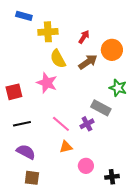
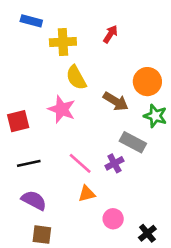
red arrow: (84, 37) -> (110, 34), moved
orange circle: (112, 50) -> (147, 82), moved
brown arrow: (88, 62) -> (116, 101), moved, turned 66
black cross: (112, 177) -> (147, 233), turned -32

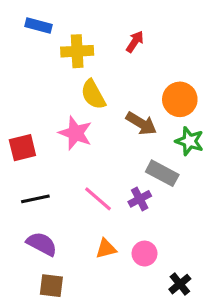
orange triangle: (87, 194) -> (106, 249), moved
pink circle: (113, 219) -> (145, 254), moved

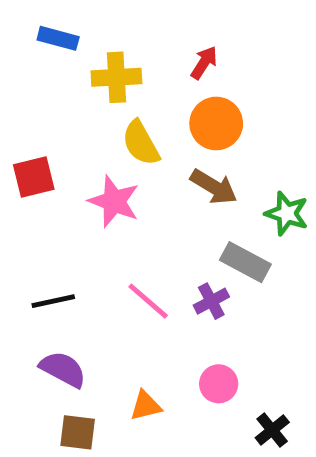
orange circle: (180, 99) -> (216, 123), moved
red square: (22, 148) -> (34, 177), moved
orange triangle: (106, 249) -> (146, 406), moved

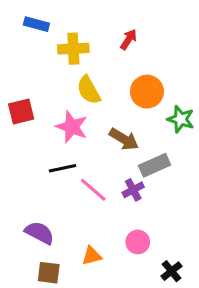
orange circle: (216, 123) -> (147, 92), moved
brown arrow: (214, 187) -> (124, 139), moved
green star: (287, 214) -> (181, 119), moved
gray rectangle: (245, 262) -> (155, 165), turned -52
black line: (53, 301) -> (63, 168), moved

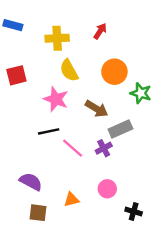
blue rectangle: (36, 24) -> (13, 25), moved
red square: (21, 112) -> (16, 75), moved
black cross: (171, 271) -> (134, 211), turned -35

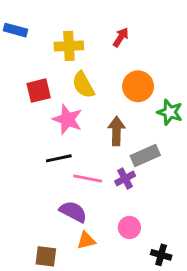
red square: (16, 75) -> (39, 91), moved
brown arrow: (97, 109) -> (116, 131), turned -120
pink line: (73, 148) -> (88, 179), turned -30
purple semicircle: (31, 182) -> (73, 212), moved

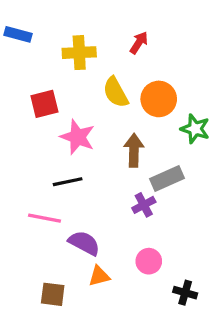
yellow semicircle: (83, 85) -> (116, 92), moved
pink line: (88, 179) -> (44, 218), moved

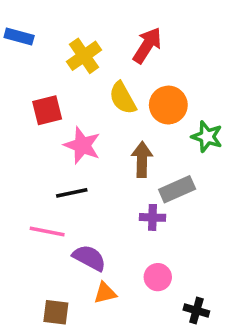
red arrow: (139, 43) -> (147, 45), size x1.5
yellow cross: (79, 53) -> (84, 56), turned -32
purple cross: (144, 205) -> (152, 217), turned 30

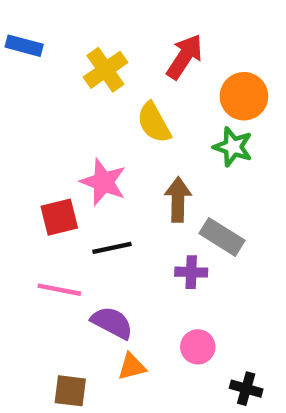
orange circle: (168, 105) -> (244, 96), moved
red square: (47, 110) -> (59, 217), moved
green star: (207, 137) -> (233, 147), moved
gray rectangle: (177, 189) -> (222, 237), turned 56
black line: (72, 193) -> (112, 248), moved

